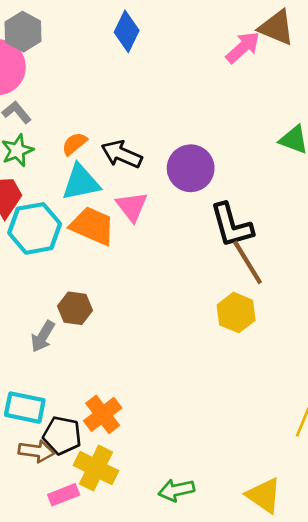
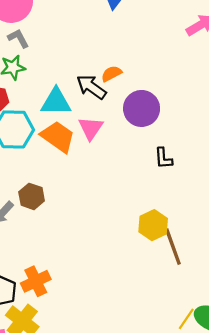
orange semicircle: (74, 144) -> (111, 74), moved
black L-shape: (231, 225) -> (163, 158), size x0.6
brown line: (248, 262) -> (173, 247), moved

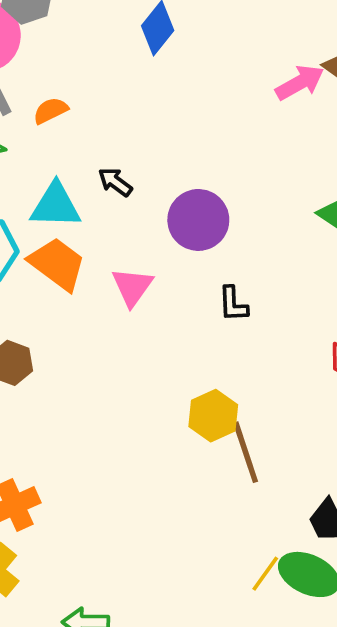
orange semicircle: (111, 74) -> (51, 111), moved
black arrow: (91, 87) -> (115, 182), size x0.7
pink triangle: (91, 128) -> (132, 287), moved

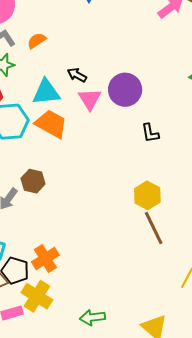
pink triangle: (132, 287) -> (90, 99), moved
brown line: (246, 452) -> (154, 228), moved

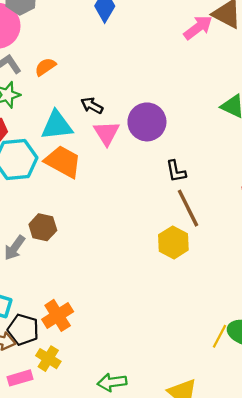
brown line: (154, 228) -> (188, 208), moved
yellow cross: (37, 296) -> (48, 359), size x0.7

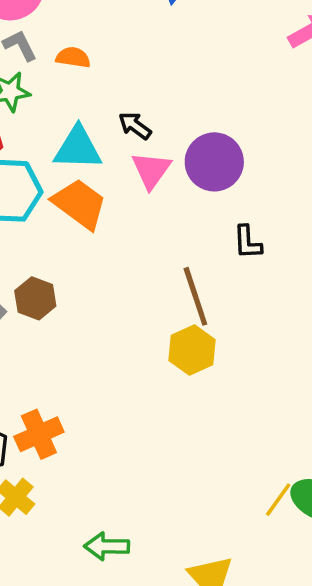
orange semicircle: (45, 67) -> (73, 57), turned 35
brown line: (188, 208) -> (195, 296), moved
yellow hexagon: (173, 242) -> (192, 350), moved

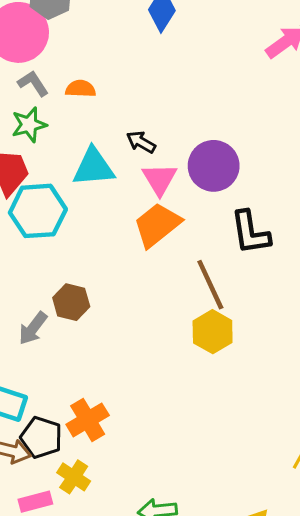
orange trapezoid: (80, 204) -> (157, 225), moved, turned -69
black L-shape: (247, 242) -> (250, 232), size x1.5

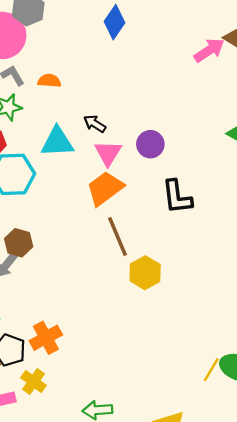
purple circle: (214, 166) -> (150, 144), size x0.7
brown line: (210, 285) -> (117, 237), moved
brown hexagon: (71, 302) -> (19, 243), moved

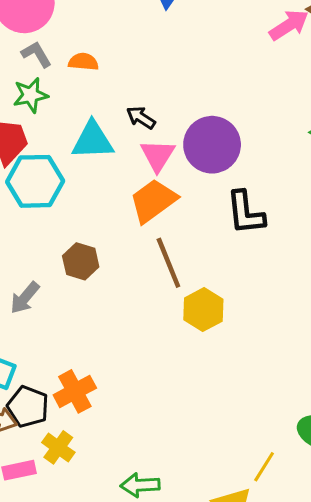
purple circle: (150, 144) -> (212, 145), size x1.6
brown hexagon: (19, 243) -> (81, 261), moved
yellow line: (211, 370) -> (264, 467), moved

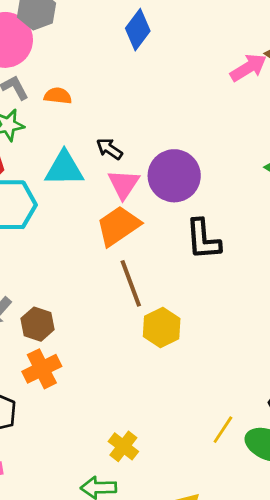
brown hexagon: (81, 261) -> (37, 324), moved
orange cross: (75, 391) -> (42, 369), moved
yellow cross: (58, 447) -> (123, 446), moved
yellow line: (264, 467) -> (223, 430), moved

